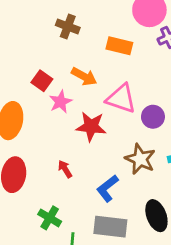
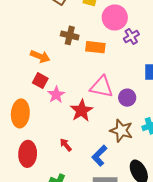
brown cross: (68, 26) -> (70, 35), moved
orange arrow: (84, 76) -> (40, 56), moved
red star: (91, 127) -> (81, 111), turned -30

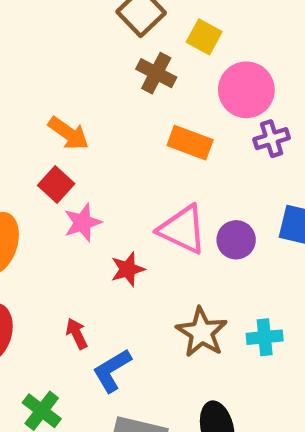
brown cross: (70, 35) -> (156, 73), moved
purple circle: (127, 98) -> (236, 240), moved
red star: (81, 111) -> (128, 269), size x0.7
blue L-shape: (99, 156) -> (112, 370), moved

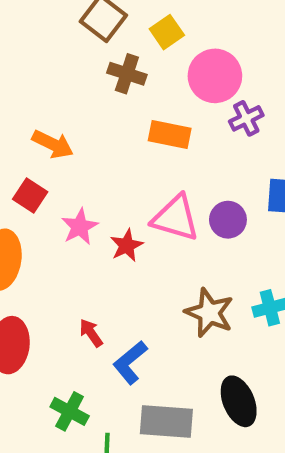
yellow square: (204, 37) -> (167, 32), turned 36
red square: (56, 185) -> (30, 196), moved
red star: (128, 269) -> (127, 245), moved

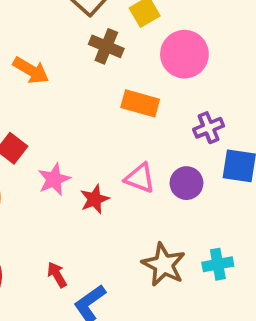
purple cross: (246, 118) -> (209, 128), moved
orange arrow: (53, 144) -> (31, 70), moved
pink triangle: (176, 218) -> (140, 178), size x0.7

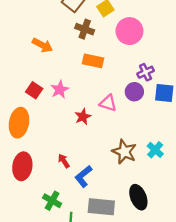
orange rectangle: (140, 103) -> (93, 61), moved
pink star: (54, 179) -> (60, 90), moved
purple circle: (186, 183) -> (134, 92), moved
cyan cross: (218, 264) -> (155, 150), turned -35

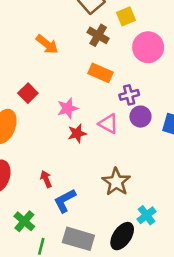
purple cross: (146, 72) -> (129, 95), moved
pink star: (60, 90) -> (68, 108), moved
cyan cross: (155, 150) -> (147, 215), moved
black ellipse: (138, 197) -> (122, 236), turned 45

